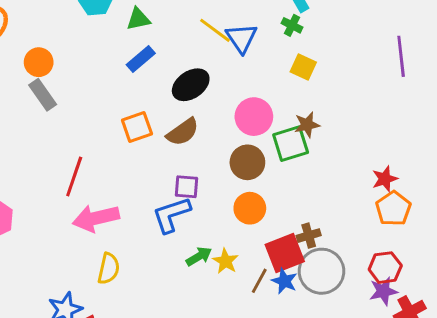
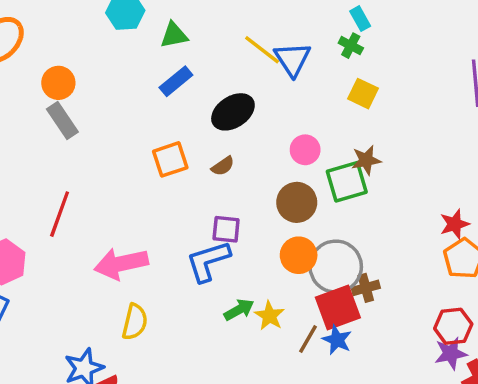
pink circle: (254, 117) -> (305, 150), size x0.7
brown semicircle: (183, 132) -> (223, 166), size x0.6
red line: (74, 176) -> (60, 214), moved
gray circle: (322, 271) -> (336, 267), moved

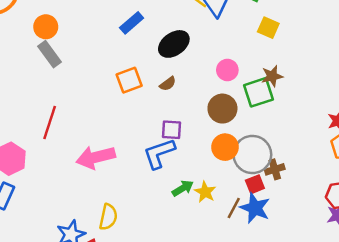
red square: (338, 308) -> (255, 184), size x0.6
yellow semicircle: (135, 322) -> (108, 217), moved
blue star: (337, 340) -> (255, 208), size x1.4

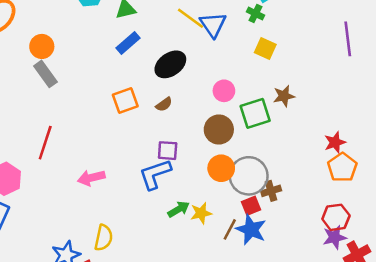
brown star: (272, 76) -> (284, 96), moved
pink arrow: (96, 157) -> (91, 178), size x0.7
yellow star: (205, 192) -> (201, 213), turned 30

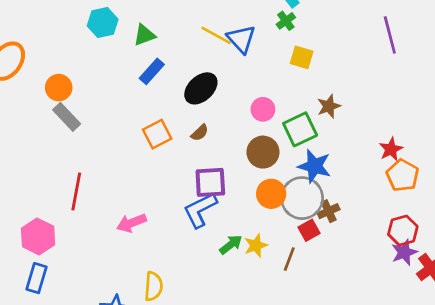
green cross: (255, 13) -> (286, 21), turned 35
purple square: (168, 151) -> (210, 182), size x1.4
blue star: (251, 230) -> (314, 166), moved

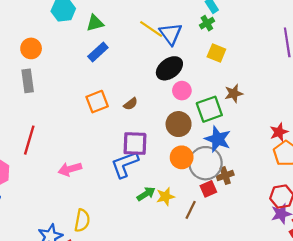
orange circle: (59, 88) -> (31, 48), moved
black ellipse: (201, 88) -> (169, 68), moved
gray rectangle: (67, 117) -> (28, 81), turned 30

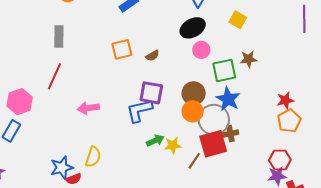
gray rectangle: (28, 81) -> (59, 36), moved
brown circle: (179, 124) -> (194, 93), moved
red square: (208, 189) -> (213, 144), size x1.8

